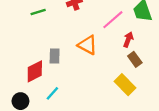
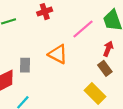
red arrow: (128, 40) -> (108, 49), moved

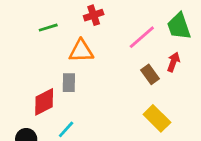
orange triangle: (58, 54) -> (81, 51), moved, turned -30
brown rectangle: (105, 68) -> (150, 74), moved

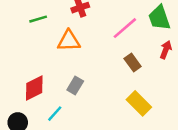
red arrow: (173, 62) -> (166, 50), moved
gray rectangle: (69, 83) -> (75, 85), moved, turned 30

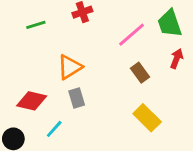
orange triangle: (69, 41) -> (70, 67), moved, turned -30
gray rectangle: (75, 85) -> (77, 98), turned -48
red diamond: (34, 88) -> (32, 101), turned 40

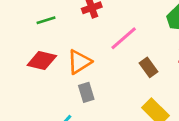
pink line: (132, 35) -> (124, 38), moved
red diamond: (32, 101) -> (42, 60), moved

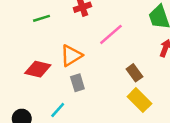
red diamond: (42, 60) -> (38, 69), moved
brown rectangle: (149, 67) -> (134, 73), moved

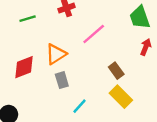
red diamond: (38, 69) -> (24, 67), turned -35
cyan line: (58, 110) -> (80, 106), moved

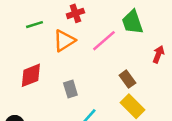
green trapezoid: (140, 17) -> (132, 22), moved
orange triangle: (56, 54) -> (64, 41), moved

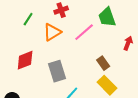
green line: (35, 25) -> (28, 19), turned -40
gray rectangle: (70, 89) -> (57, 71), size x1.5

